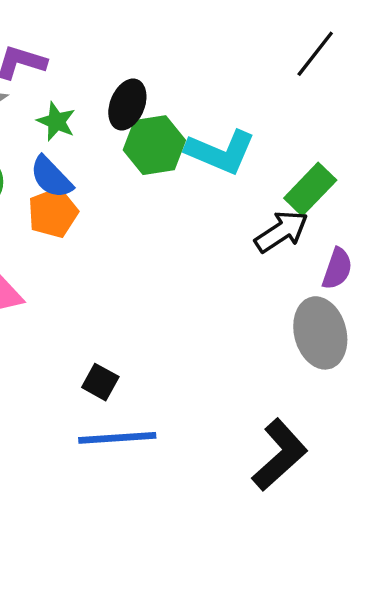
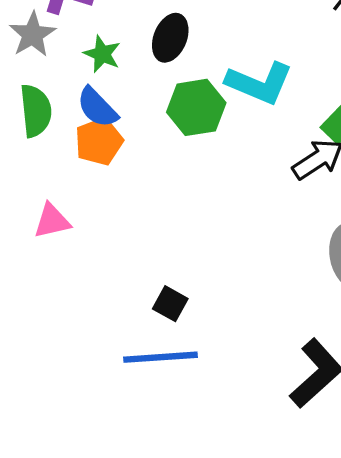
green hexagon: (154, 145) -> (196, 107), moved
black square: (100, 382) -> (170, 304), moved

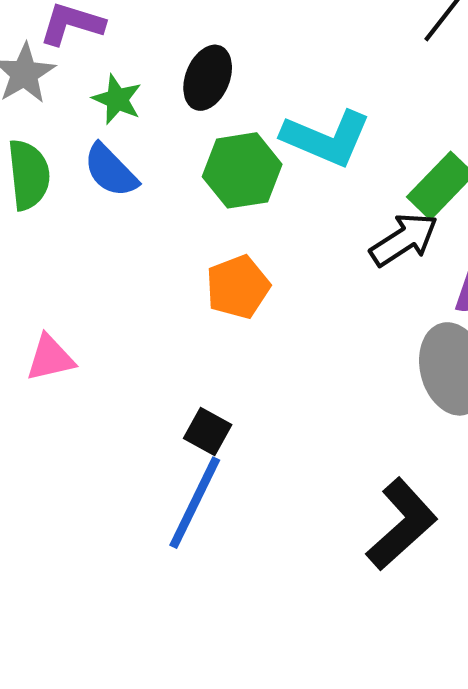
orange pentagon: (99, 142) -> (238, 287), moved
pink triangle: (52, 221) -> (50, 358), moved
blue line: (161, 357) -> (195, 503), turned -60

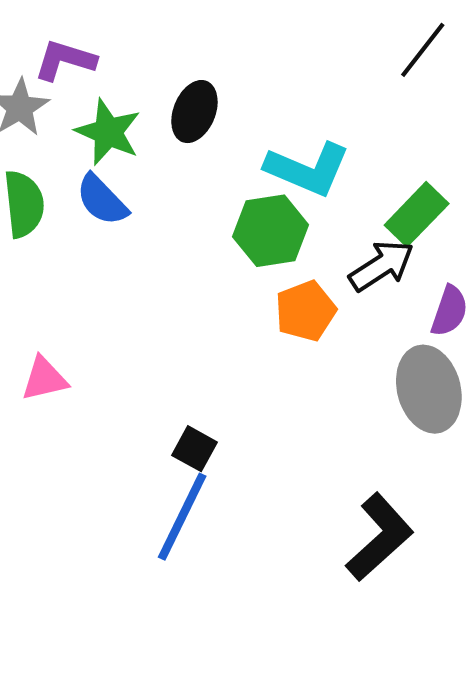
green star: (117, 99) -> (108, 132), size x1.4
green hexagon: (242, 170) -> (271, 231), moved
orange pentagon: (238, 287) -> (306, 311), moved

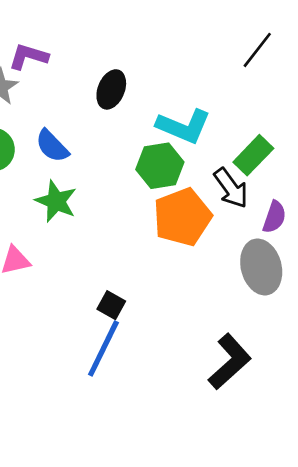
green star: (108, 132) -> (56, 201), moved
black arrow: (382, 266) -> (231, 188), turned 87
orange pentagon: (306, 311) -> (182, 217), size x1.5

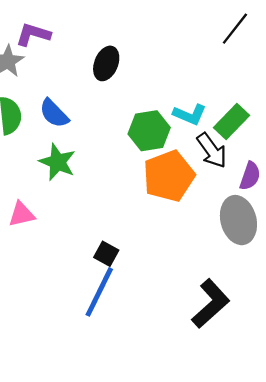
cyan L-shape: (184, 126) -> (190, 115), moved, size x0.7

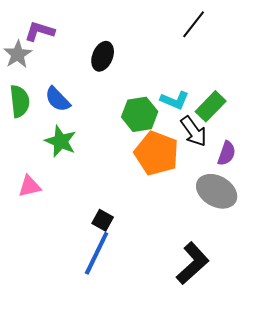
black line: (235, 29) -> (194, 24), moved
orange pentagon: (169, 176) -> (157, 153), turned -30
gray ellipse: (238, 220) -> (217, 191), turned -45

